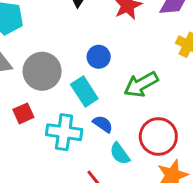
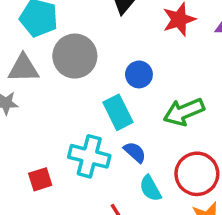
gray circle: (42, 71) -> (75, 56), moved
red square: (23, 113) -> (40, 179), moved

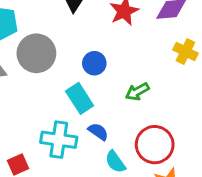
green arrow: (184, 112) -> (137, 92), size x0.7

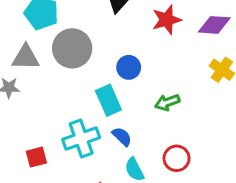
cyan cross: (59, 140) -> (81, 138), turned -36
red circle: (155, 145) -> (177, 158), size x0.7

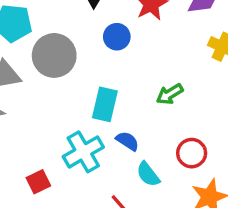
blue circle: (129, 67) -> (117, 37), moved
cyan rectangle: (108, 100) -> (105, 104), turned 48

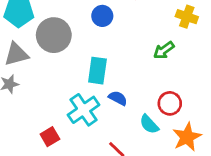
green arrow: (170, 94) -> (164, 50), moved
cyan semicircle: (148, 174) -> (149, 124), moved

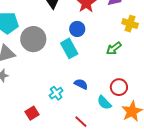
blue circle: (102, 16) -> (77, 29), moved
cyan rectangle: (97, 71) -> (69, 48), moved, turned -36
cyan cross: (84, 110) -> (56, 93), size x0.6

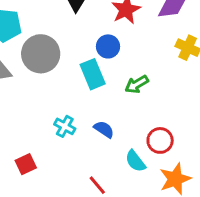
green arrow: (114, 48) -> (137, 84), moved
cyan cross: (56, 93) -> (65, 126), moved, turned -32

